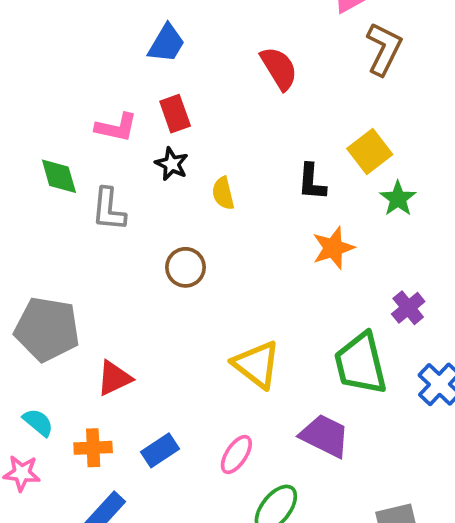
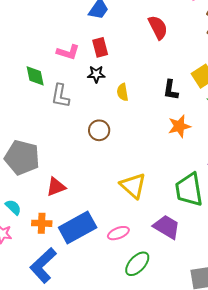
black star: (172, 164) -> (96, 74), turned -30
blue rectangle: (160, 450) -> (78, 228), size x1.8
pink ellipse: (236, 454) -> (118, 233), turned 30

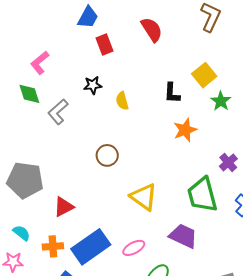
red rectangle: (100, 47) -> (104, 44), moved
pink L-shape: (68, 52) -> (40, 63), moved, turned 130
gray L-shape: (60, 96) -> (58, 112), turned 45
brown circle: (99, 130) -> (107, 155), moved

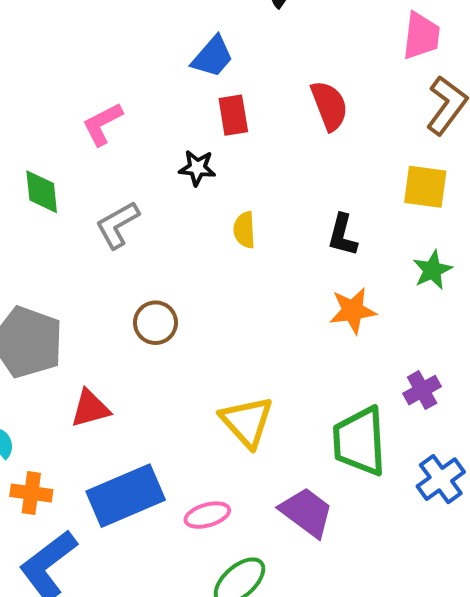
yellow square: (204, 75) -> (425, 187), moved, turned 35
black star: (93, 85) -> (197, 168), moved
green diamond: (29, 94) -> (42, 192), moved
brown circle: (107, 155) -> (155, 323), moved
orange cross: (53, 246) -> (31, 493), moved

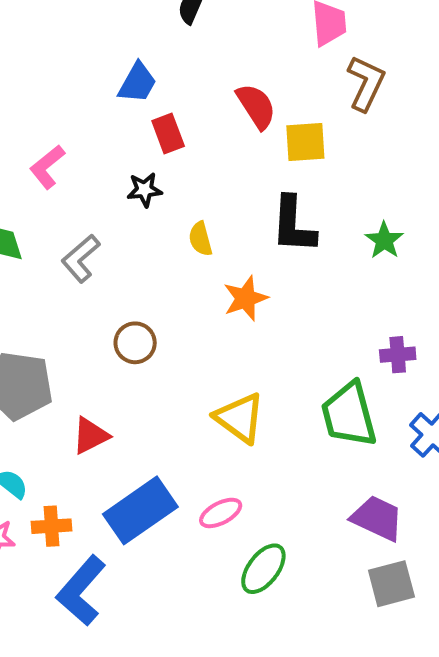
yellow square: (425, 187) -> (305, 142), moved
black L-shape: (342, 235) -> (293, 225), size x1.5
orange star: (353, 311) -> (245, 298), moved
purple cross: (422, 390) -> (398, 355), turned 36
purple trapezoid: (307, 512) -> (377, 518), moved

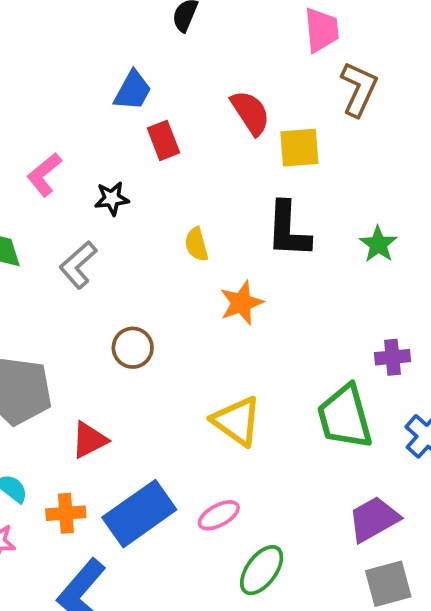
black star: (144, 190) -> (112, 198), moved
purple trapezoid: (377, 518) -> (374, 519), turned -54
orange cross: (52, 526) -> (66, 513), moved

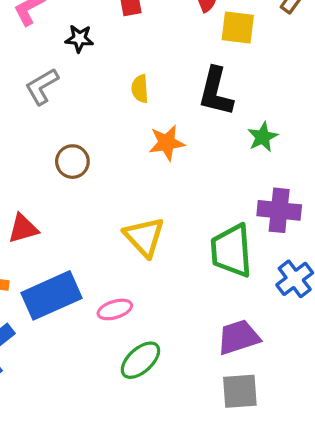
green star: (378, 244) -> (263, 137), moved
purple cross: (392, 357) -> (279, 210), size x1.5

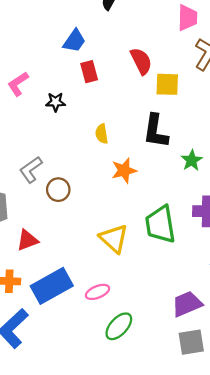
gray L-shape: (42, 86) -> (31, 170), moved
green trapezoid: (231, 251) -> (160, 224), moved

